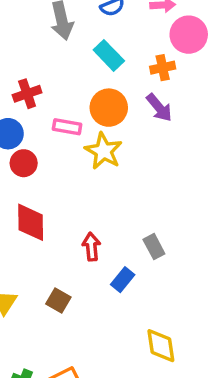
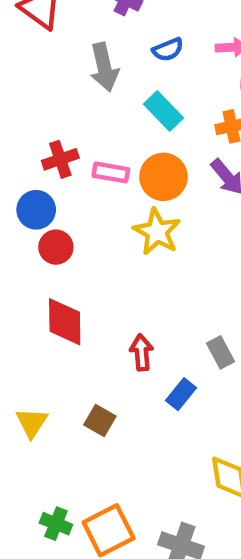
pink rectangle: (67, 127) -> (111, 172), moved

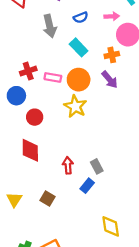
red circle: (56, 247) -> (35, 117), moved
gray rectangle: (221, 352) -> (97, 166), moved

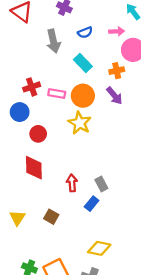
yellow diamond: (111, 226) -> (99, 248), moved, turned -70

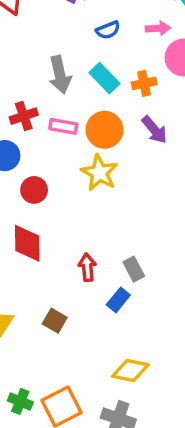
gray arrow: (53, 41) -> (60, 75), moved
orange cross: (117, 71) -> (144, 83), moved

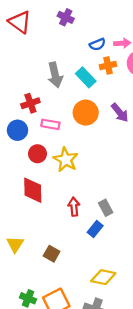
blue semicircle: (108, 30) -> (97, 44), moved
orange cross: (144, 83) -> (108, 66), moved
pink rectangle: (63, 126) -> (50, 124), moved
yellow star: (99, 173) -> (66, 160), moved
brown square: (55, 321) -> (52, 254), moved

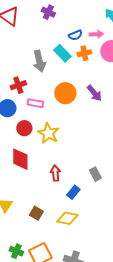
cyan rectangle: (86, 77) -> (62, 53), moved
gray rectangle: (106, 208) -> (95, 174), moved
yellow diamond: (103, 277) -> (67, 218), moved

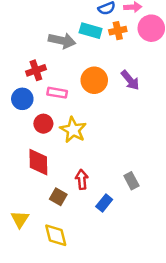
cyan rectangle: (62, 53) -> (91, 31), turned -30
gray arrow: (39, 61) -> (62, 41), turned -65
brown square: (36, 213) -> (58, 197), moved
yellow diamond: (67, 218) -> (56, 235), moved, turned 65

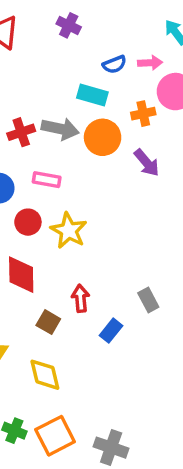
orange cross: (118, 31) -> (143, 114), moved
gray arrow: (62, 41) -> (60, 129), moved
red cross: (36, 70) -> (21, 132), moved
orange circle: (94, 80) -> (103, 137), moved

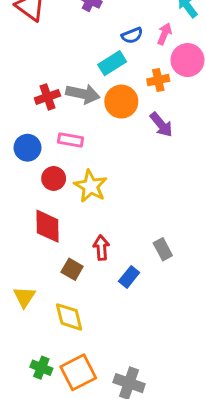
pink arrow: (150, 63) -> (164, 34), turned -65
cyan rectangle: (92, 95) -> (112, 63), turned -48

